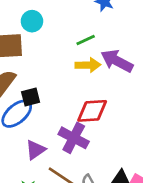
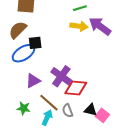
red diamond: (92, 111) -> (76, 88), moved

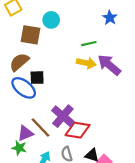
blue ellipse: (23, 53) -> (24, 88), turned 65
purple triangle: (33, 81) -> (25, 133), moved
brown line: (49, 103) -> (40, 128), moved

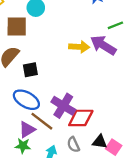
green line: (89, 44) -> (115, 25), moved
blue ellipse: (24, 88) -> (26, 100), moved

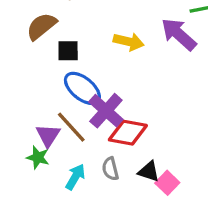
yellow arrow: (79, 47) -> (129, 42), moved
blue ellipse: (26, 100) -> (82, 88), moved
purple triangle: (27, 130) -> (48, 135), turned -36

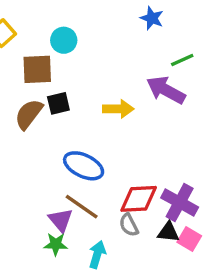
black square: (68, 51) -> (58, 103), moved
purple cross: (106, 111) -> (180, 202), moved
gray semicircle: (110, 169) -> (129, 225), moved

